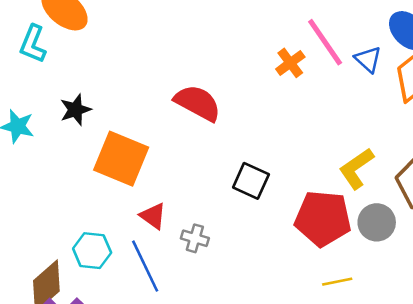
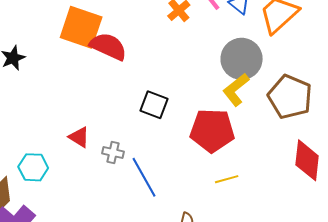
orange square: (121, 159) -> (81, 27), moved
gray circle: (377, 222) -> (242, 59), moved, size x1.4
blue line: (145, 266) -> (144, 177), moved

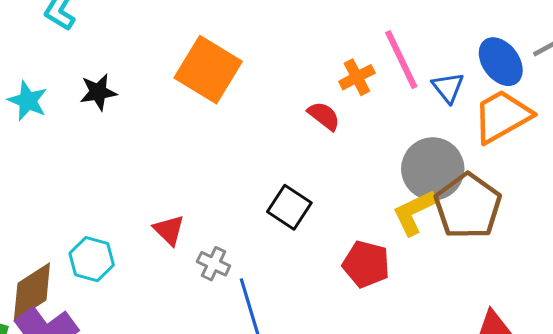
red semicircle: (108, 46) -> (324, 116), moved, size x0.6
brown pentagon: (290, 97) -> (468, 206), moved
red pentagon: (212, 130) -> (366, 264), size x0.7

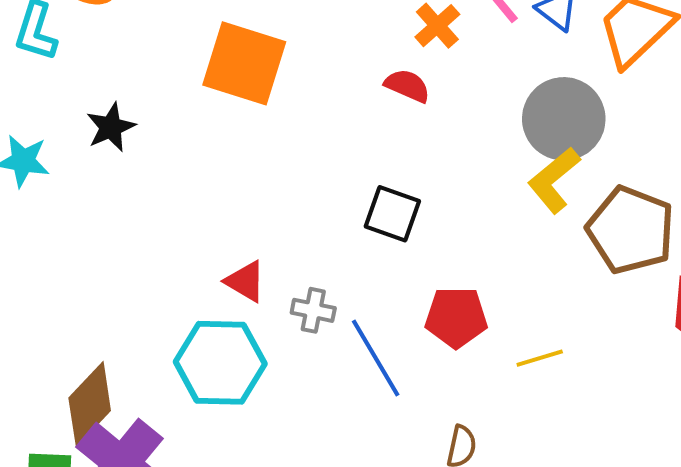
brown pentagon: (468, 206) -> (631, 230), moved
cyan hexagon: (92, 259) -> (220, 363), moved, size x1.5
red pentagon: (366, 264) -> (456, 317), moved

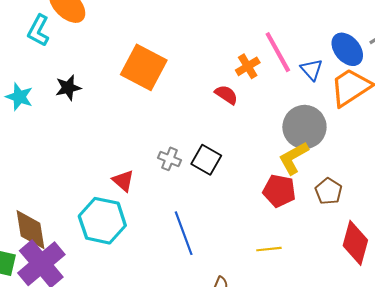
brown pentagon: (631, 230) -> (329, 191), size x0.6
gray cross: (313, 310) -> (170, 159), moved
red pentagon: (456, 317) -> (279, 191), moved
brown diamond: (90, 404) -> (30, 230), turned -63

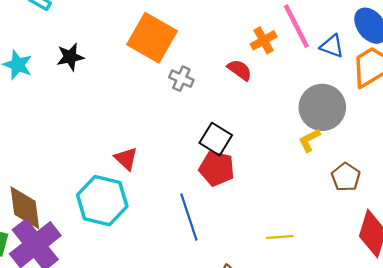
blue triangle: (312, 70) -> (332, 46), turned -30
yellow L-shape: (293, 158) -> (309, 140), size x0.7
gray cross: (170, 159) -> (181, 79), moved
red pentagon: (279, 191) -> (217, 169), moved

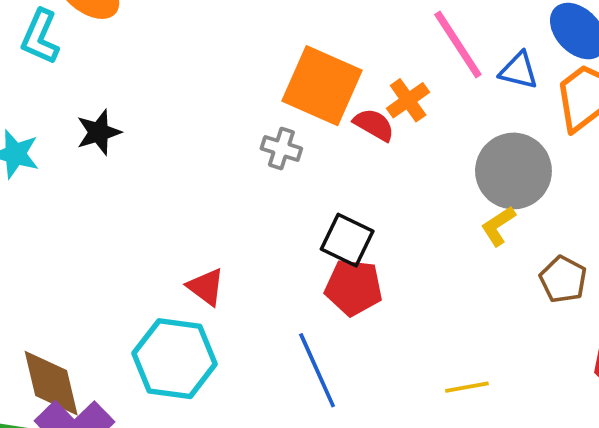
orange square: (152, 38) -> (322, 86), moved
orange cross: (264, 40) -> (408, 100), moved

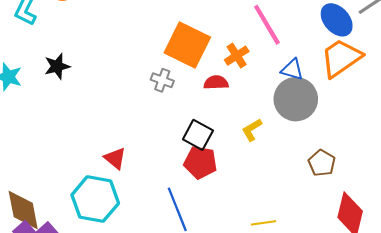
blue triangle: (519, 71) -> (292, 70), moved
red semicircle: (374, 125) -> (216, 83), moved, turned -35
yellow L-shape: (498, 226) -> (252, 130), moved

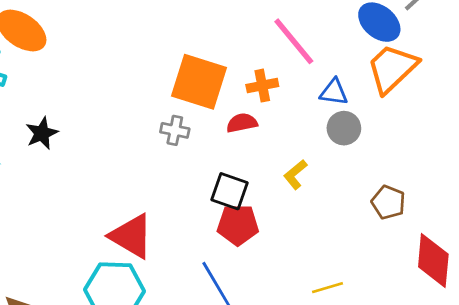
orange cross: (237, 56) -> (262, 86), turned 30
gray circle: (296, 99) -> (344, 128), size x0.6
red triangle: (115, 158) -> (131, 236), size x1.6

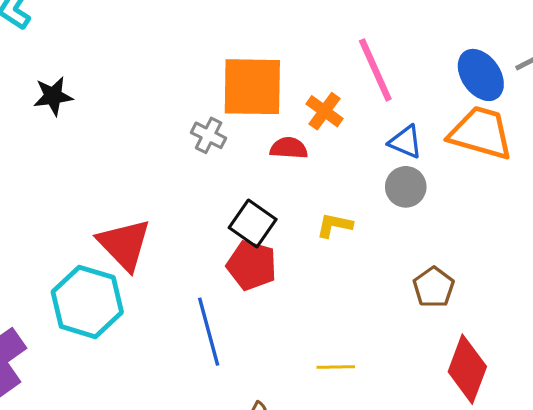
orange trapezoid: (392, 68) -> (481, 133), turned 44
orange square: (199, 82) -> (252, 87), turned -32
orange cross: (262, 86) -> (325, 111), turned 32
yellow L-shape: (295, 175) -> (334, 225), turned 36

